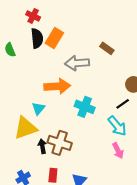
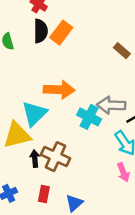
gray arrow: (77, 63) -> (111, 105), moved
cyan triangle: (38, 108) -> (34, 114), size x1.6

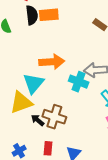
orange rectangle: (61, 33) -> (49, 15), turned 54
black arrow: (35, 159) -> (38, 120), turned -40

